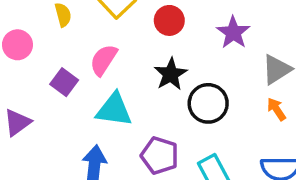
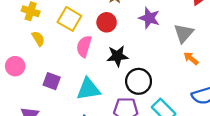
pink semicircle: (104, 60) -> (84, 46), moved
black star: (171, 74) -> (117, 56), turned -30
black circle: (208, 103) -> (139, 81), moved

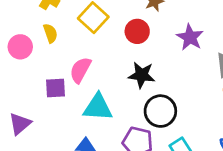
pink semicircle: (84, 46) -> (80, 70), moved
pink circle: (15, 66) -> (20, 47), moved
purple square: (52, 81) -> (56, 88), turned -36

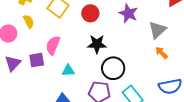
cyan triangle: (98, 107) -> (68, 71), size x0.6
purple triangle: (20, 124) -> (13, 63), moved

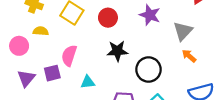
yellow semicircle: (29, 21) -> (41, 31), turned -56
black circle: (113, 68) -> (148, 70), moved

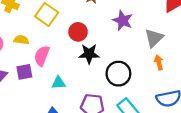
red circle: (108, 18) -> (78, 32), moved
yellow semicircle: (41, 31) -> (21, 40), moved
orange arrow: (189, 56) -> (159, 62), turned 32

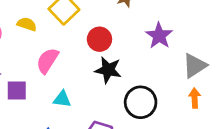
yellow semicircle: (21, 40) -> (27, 24), moved
purple square: (24, 72) -> (17, 90), moved

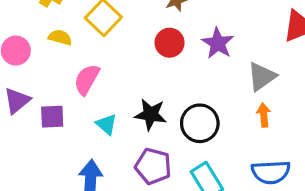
red circle: (99, 39) -> (170, 43), moved
black star: (108, 70) -> (151, 114), moved
cyan triangle: (62, 99) -> (107, 124), turned 36

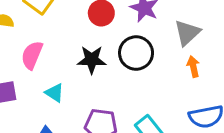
black star: (151, 114) -> (92, 60), moved
black circle: (200, 123) -> (136, 53), moved

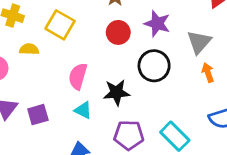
pink semicircle: (32, 55) -> (78, 76), moved
black star: (92, 60) -> (117, 92), moved

